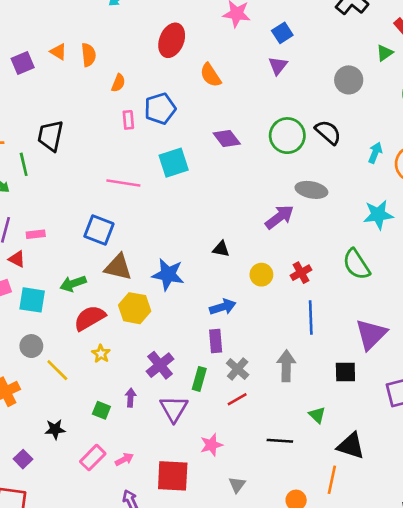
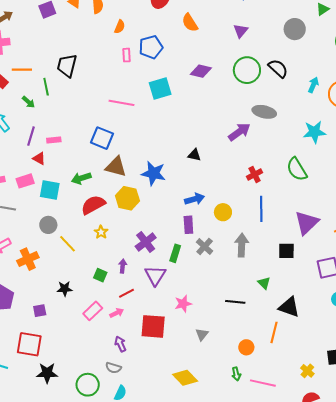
purple triangle: (278, 66) -> (241, 31), moved
purple diamond: (227, 139) -> (201, 71), turned -40
yellow circle: (261, 275) -> (223, 212), moved
red line: (237, 399) -> (127, 293), moved
purple square: (23, 459) -> (40, 311), turned 32

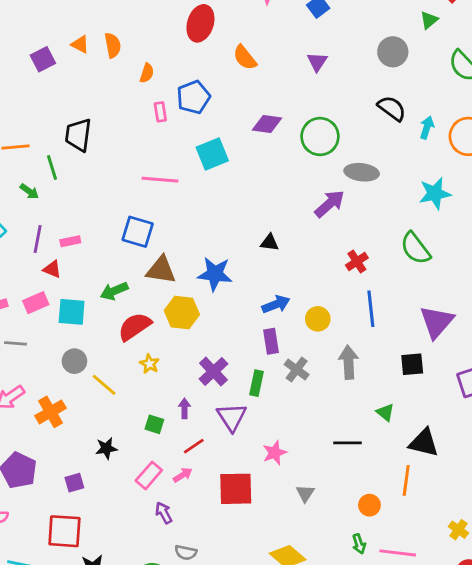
black semicircle: (278, 68) -> (392, 108), moved
green circle: (247, 70) -> (320, 137), moved
purple arrow: (120, 344) -> (164, 513), moved

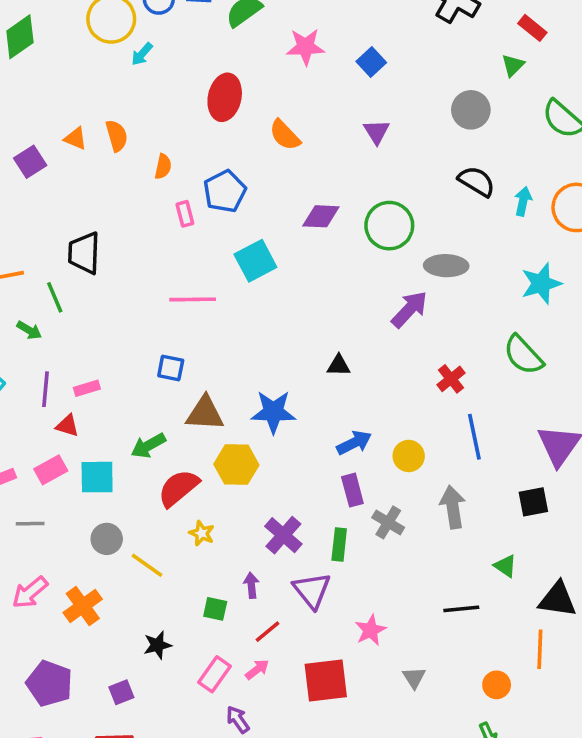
blue square: (138, 232) -> (171, 368), size x0.7

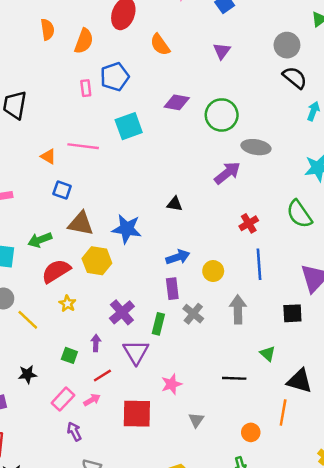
orange triangle: (75, 138) -> (48, 156), moved
orange semicircle: (163, 167) -> (84, 41), moved, size x1.5
black semicircle: (477, 181) -> (295, 78), moved

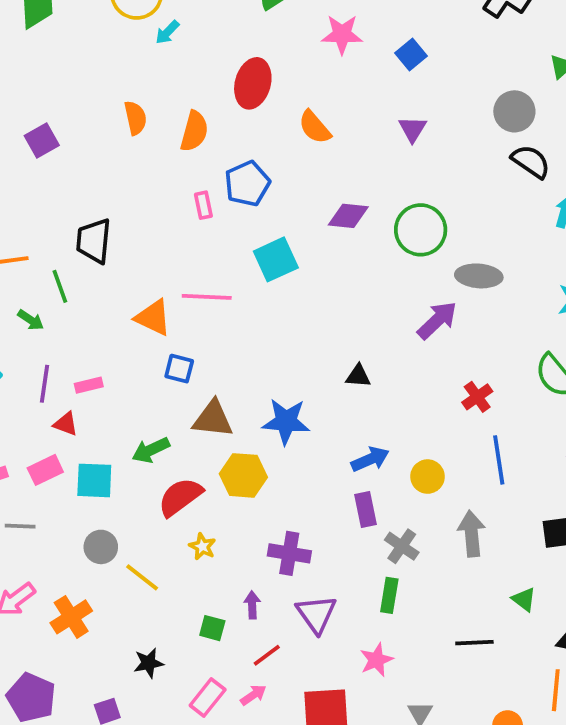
orange triangle: (48, 156) -> (153, 317), size x1.5
purple cross: (122, 312) -> (289, 553), turned -35
green rectangle: (158, 324) -> (389, 595), moved

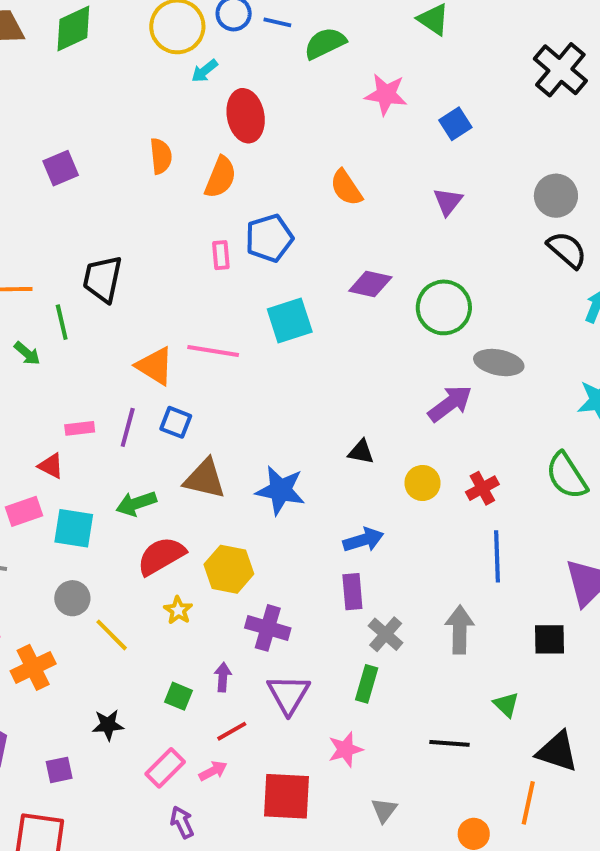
red ellipse: (253, 83) -> (246, 116), moved, turned -33
purple line: (45, 384) -> (128, 427), moved
yellow hexagon: (243, 475) -> (229, 569), moved
yellow circle: (428, 477) -> (422, 483), moved

